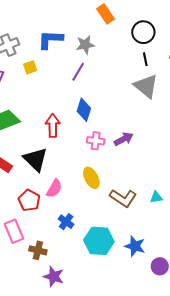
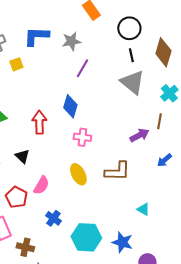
purple line: (78, 72) -> (82, 68), moved
purple arrow: (124, 139) -> (139, 135), moved
black triangle: (35, 159) -> (22, 156), size x0.6
cyan triangle: (156, 197) -> (143, 209), moved, turned 40
brown L-shape: (123, 198) -> (117, 171), moved, turned -32

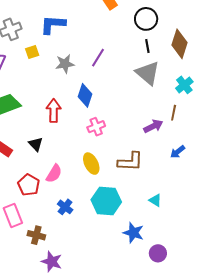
gray star: (71, 41) -> (65, 64), moved
pink cross: (82, 137) -> (96, 127), turned -30
cyan hexagon: (86, 237) -> (106, 201), moved

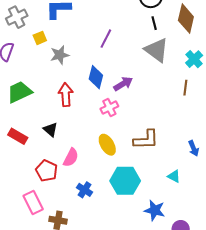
gray star: (65, 64) -> (60, 55), moved
purple arrow: (153, 126) -> (123, 84), moved
blue arrow: (178, 152) -> (194, 148), moved, turned -70

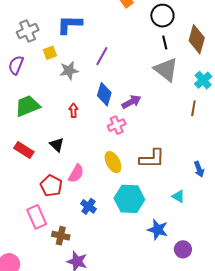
purple line: (106, 39) -> (102, 56), moved
red arrow: (66, 95) -> (73, 110), size x0.6

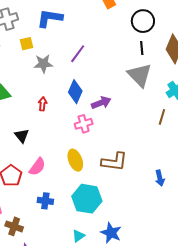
cyan triangle: (178, 196) -> (78, 236), moved, turned 48
blue cross: (88, 206) -> (45, 201), turned -35

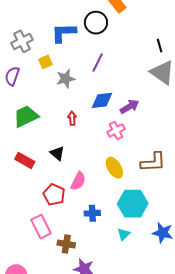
black circle: (143, 21) -> (96, 23), moved
blue diamond: (75, 92) -> (102, 100), turned 70
cyan triangle: (78, 236) -> (124, 234), moved

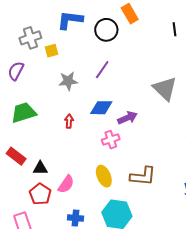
blue L-shape: (64, 33) -> (70, 20), moved
black line: (160, 46) -> (175, 29), moved
yellow square: (45, 62) -> (52, 51), moved
black triangle: (57, 153) -> (40, 168), moved, turned -49

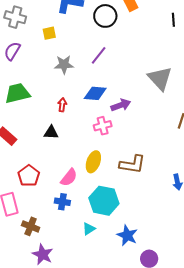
gray cross: (30, 38) -> (15, 17), moved, turned 30
black triangle: (40, 168) -> (51, 132), moved
yellow ellipse: (104, 176) -> (93, 162), turned 40
pink semicircle: (66, 184) -> (69, 177), moved

